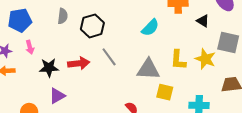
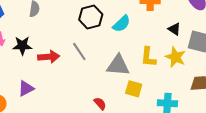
black triangle: (203, 21) -> (174, 29), moved
black hexagon: (92, 26) -> (91, 17), moved
black star: (49, 68) -> (22, 46), moved

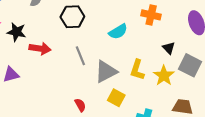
black hexagon: (91, 17) -> (72, 17), moved
gray line: (79, 51) -> (80, 56), moved
gray triangle: (118, 65) -> (106, 72), turned -45

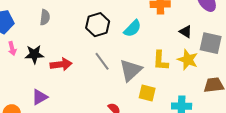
black hexagon: (72, 17) -> (98, 25), moved

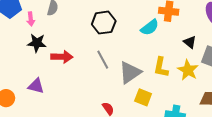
cyan semicircle: (133, 28) -> (150, 27), moved
pink arrow: (12, 48) -> (31, 19), moved
purple triangle: (40, 97) -> (36, 86), turned 36

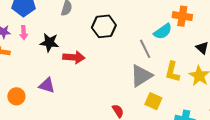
pink arrow: (31, 19) -> (24, 33), moved
black hexagon: (104, 23) -> (104, 26), moved
gray line: (103, 60) -> (145, 49), moved

